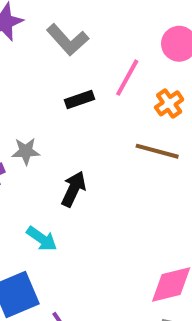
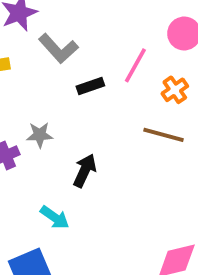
gray L-shape: (68, 40) -> (58, 49), moved

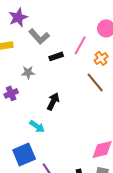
gray star: (40, 135) -> (28, 72), moved
brown line: (164, 135) -> (95, 82), turned 35

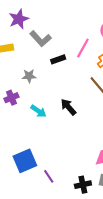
black arrow: (53, 101) -> (68, 107), moved, turned -66
cyan arrow: (37, 126) -> (38, 111), moved

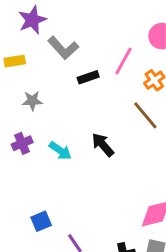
gray star: (29, 76) -> (32, 101), moved
purple cross: (11, 98) -> (22, 143), moved
blue square: (25, 161) -> (41, 221), size x0.6

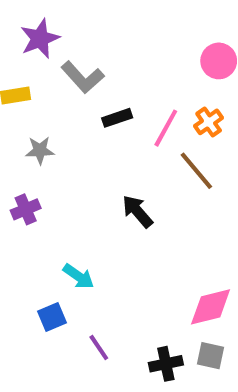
pink line: (123, 61) -> (166, 128), moved
cyan arrow: (60, 151) -> (78, 276), moved

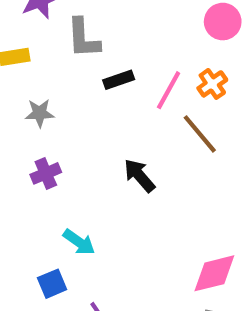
gray L-shape: (83, 77) -> (83, 38), turned 39
purple cross: (26, 209) -> (46, 173), moved

